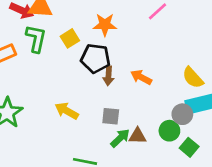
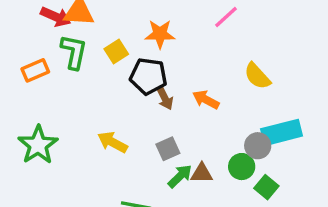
brown arrow: (108, 76) -> (165, 98), turned -30
yellow semicircle: (193, 78) -> (257, 76), moved
gray square: (111, 116) -> (168, 149), turned -30

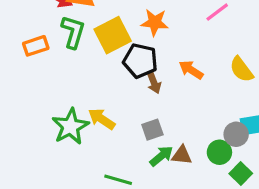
yellow square: (116, 51) -> (113, 35), size x1.6
orange arrow: (206, 100) -> (191, 70), moved
green star: (38, 145) -> (70, 126), moved

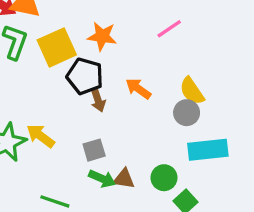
gray circle: (236, 134) -> (187, 113), moved
green arrow: (161, 156) -> (102, 179), turned 60

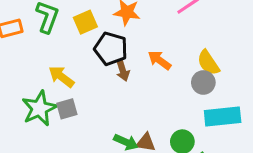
yellow square: (57, 47) -> (85, 22), size x0.7
yellow arrow: (41, 136) -> (61, 77), moved
gray square: (94, 150) -> (67, 109), moved

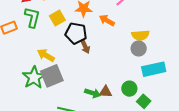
orange arrow: (159, 60) -> (107, 20), moved
yellow semicircle: (208, 63) -> (140, 35), turned -54
gray square: (67, 109) -> (52, 76), size x1.6

